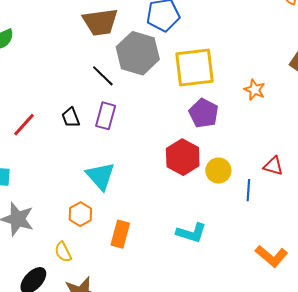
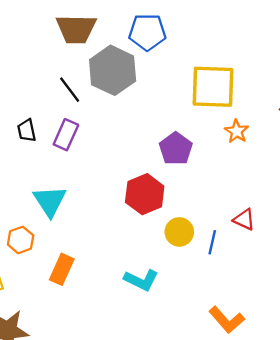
yellow square: (195, 68) -> (213, 87), moved
yellow circle: (218, 171) -> (179, 232), moved

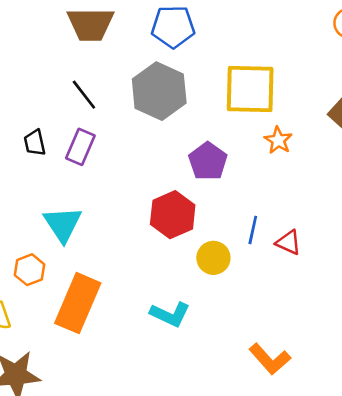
gray hexagon: (113, 70) -> (159, 91), moved
blue line: (212, 242) -> (253, 230), moved
orange rectangle: (62, 269) -> (78, 303), size x1.6

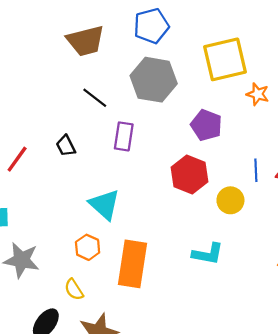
purple rectangle: (80, 147) -> (124, 136), moved

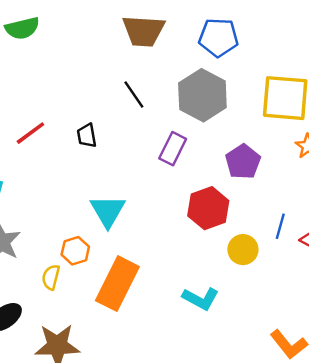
purple rectangle: (124, 136) -> (173, 149), moved
yellow semicircle: (74, 290) -> (51, 277), moved, turned 30

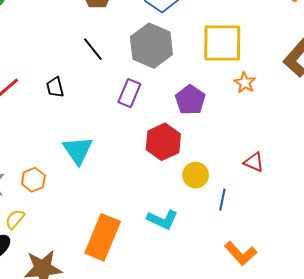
blue line: (280, 226) -> (222, 200), moved
orange hexagon: (75, 251) -> (33, 180), moved
yellow semicircle: (51, 277) -> (15, 219), moved, turned 30
orange rectangle: (117, 284) -> (103, 237), moved

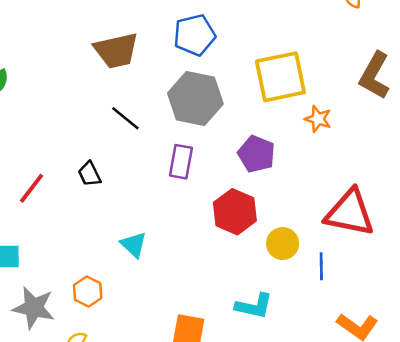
cyan triangle: (78, 150) -> (134, 245), size x0.7
red triangle: (254, 162) -> (350, 213), size x2.0

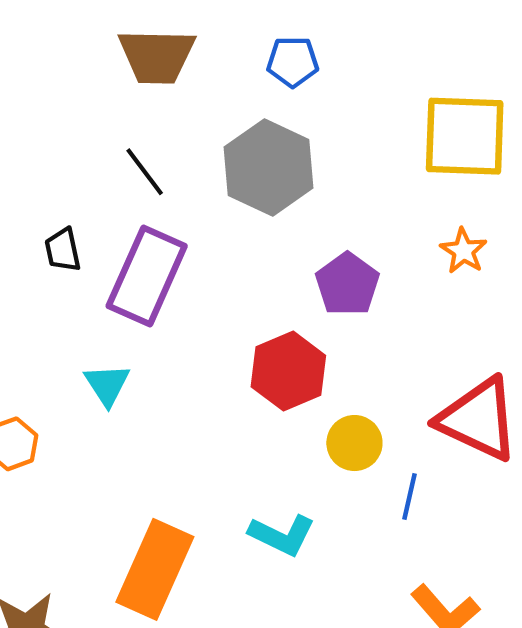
blue pentagon: (194, 35) -> (293, 62), size x0.7
yellow square: (280, 77) -> (465, 136), moved
purple rectangle: (181, 162) -> (147, 276), moved, size x1.6

